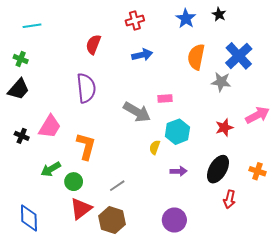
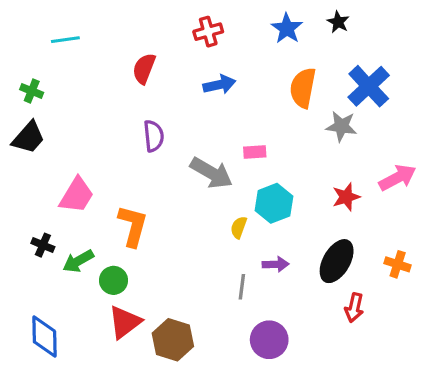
cyan line: (32, 26) -> (65, 40), moved
purple semicircle: (86, 88) -> (154, 136), moved, size x0.7
black cross: (22, 136) -> (43, 245), moved
gray line: (117, 186) -> (242, 287), moved, turned -49

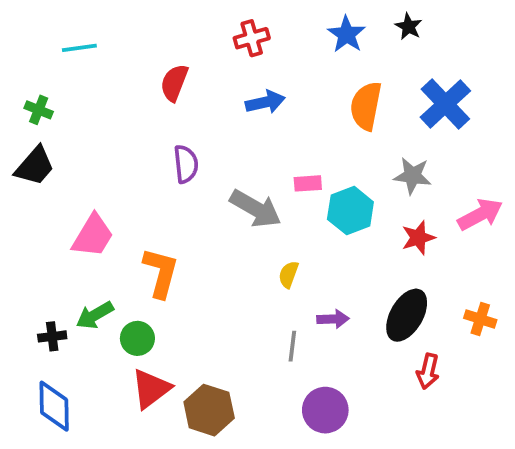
gray star: (341, 126) -> (412, 176), moved
cyan hexagon: (274, 203) -> (350, 211), moved
black cross: (43, 245) -> (52, 336), moved, turned -30

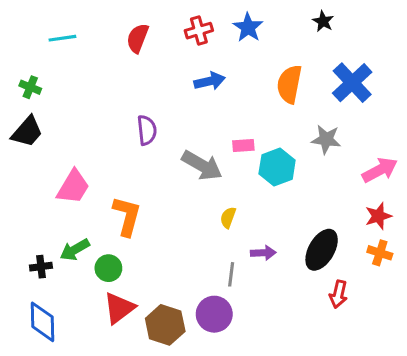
blue star: (347, 34) -> (248, 27), moved
red semicircle: (174, 83) -> (138, 38), moved
red star: (418, 238) -> (378, 216), moved
purple circle: (325, 410) -> (214, 314), moved

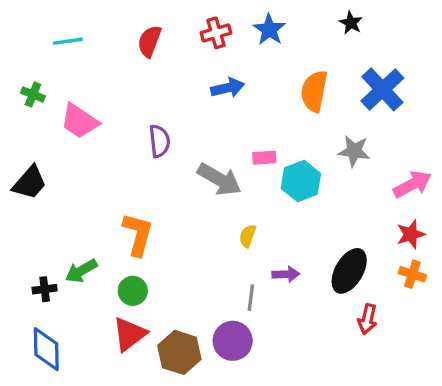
black trapezoid: (27, 132) -> (30, 183), moved
pink trapezoid: (73, 187) -> (80, 121), moved, turned 93
green circle: (108, 268) -> (133, 291), moved

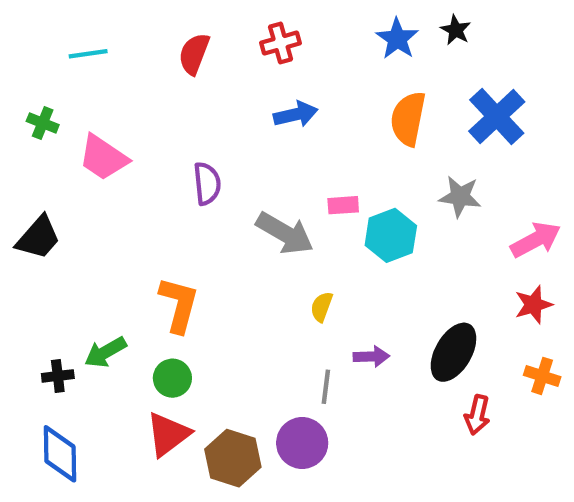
blue star: (269, 30) -> (397, 39), moved
orange cross: (412, 274) -> (542, 376), moved

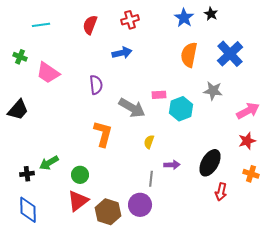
blue arrow: (296, 114) -> (122, 53), moved
orange L-shape: (179, 305) -> (103, 134), moved

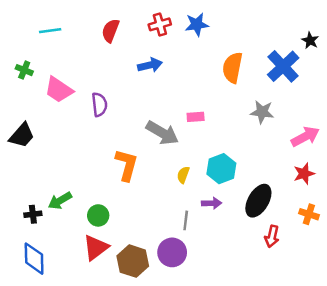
black star: (211, 14) -> (310, 40), moved
blue star: (184, 18) -> (197, 24), moved, turned 30
purple semicircle: (96, 85) -> (99, 105), moved
cyan hexagon: (181, 109) -> (221, 169), moved

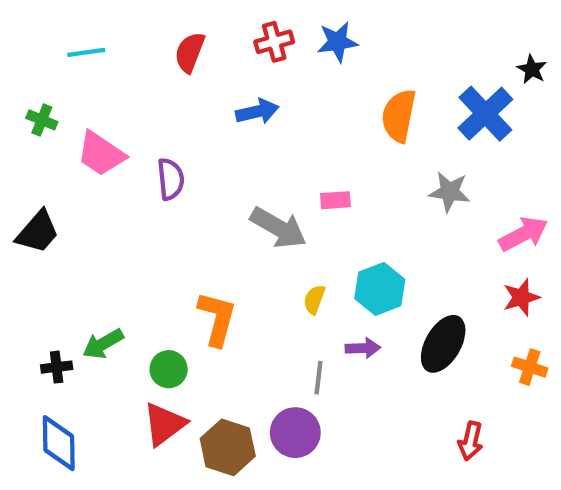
orange L-shape: (127, 165) -> (217, 319), moved
red arrow: (272, 236) -> (471, 441), moved

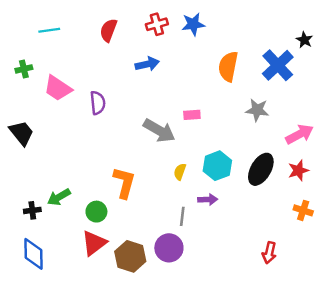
green cross: (42, 120) -> (24, 69), turned -35
black trapezoid: (38, 232) -> (21, 133), turned -80
black ellipse: (443, 344) -> (261, 169), moved

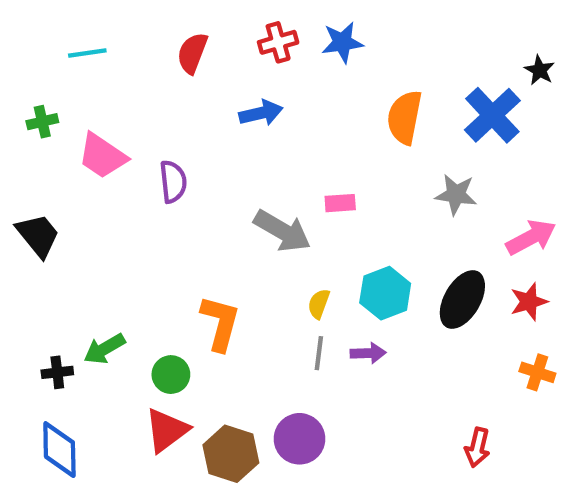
gray line: (182, 216) -> (319, 353), moved

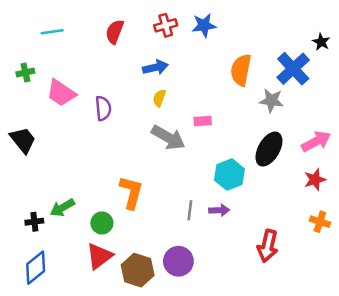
gray star: (456, 194) -> (272, 101), moved
black ellipse: (462, 300) -> (269, 149), moved
yellow semicircle: (319, 304) -> (159, 98), moved
red arrow: (477, 447) -> (268, 246), moved, size x1.4
blue diamond: (59, 450) -> (36, 268), turned 52

